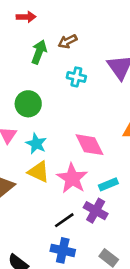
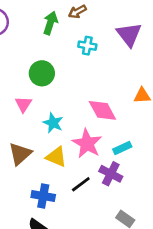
cyan star: (36, 144) -> (53, 123), moved
yellow triangle: (39, 172) -> (56, 157), moved
blue cross: (63, 250) -> (43, 196), moved

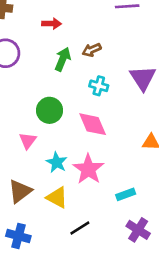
pink diamond: (102, 110) -> (93, 124), moved
pink star: (87, 143) -> (88, 169), moved
purple cross: (111, 174) -> (138, 230), moved
blue cross: (43, 196) -> (18, 236), moved

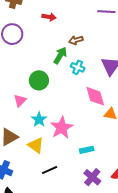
green arrow: (63, 59) -> (60, 55), moved
pink diamond: (93, 124) -> (95, 96), moved

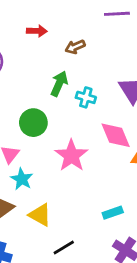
brown arrow: (76, 40) -> (75, 47), moved
cyan star: (39, 119) -> (22, 179), moved
pink star: (62, 128) -> (71, 156), moved

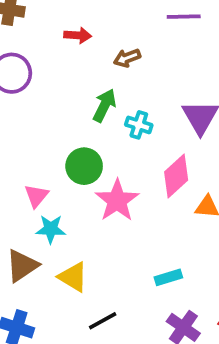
green circle: (33, 123) -> (84, 166), moved
pink diamond: (116, 135) -> (176, 176), turned 68
cyan star: (22, 179) -> (51, 229), turned -30

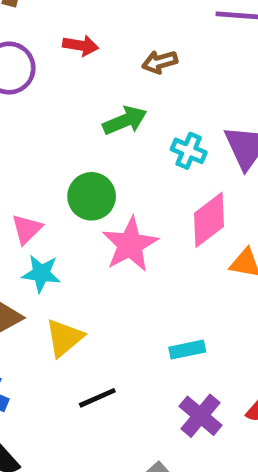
red arrow: (78, 35) -> (81, 45), moved
green arrow: (104, 105) -> (125, 121), turned 36
cyan cross: (139, 125) -> (189, 151), moved
yellow triangle: (73, 277) -> (64, 338), turned 44

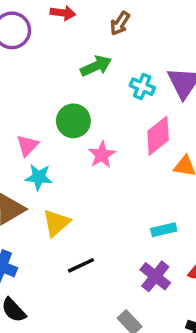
brown arrow: (160, 62) -> (120, 23), turned -40
pink star: (130, 245) -> (102, 155), size x0.7
cyan rectangle: (187, 350) -> (164, 230), moved

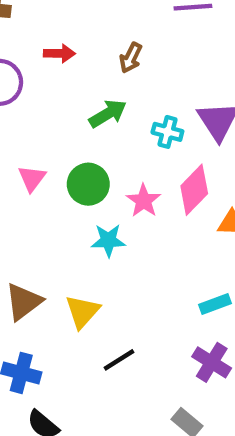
pink triangle: (27, 146) -> (32, 178), moved
pink star: (102, 155) -> (144, 201), moved
cyan star: (39, 177) -> (108, 240), moved

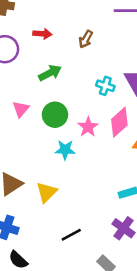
green arrow: (108, 114) -> (50, 73), moved
black line: (119, 360) -> (71, 235), moved

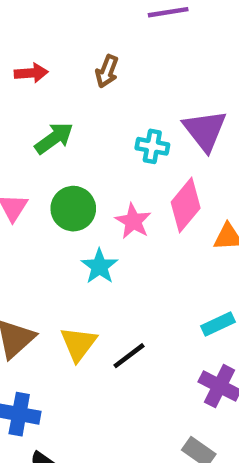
cyan star: (65, 150) -> (99, 266), turned -30
black line: (71, 235) -> (129, 356), moved

